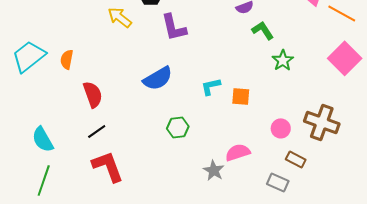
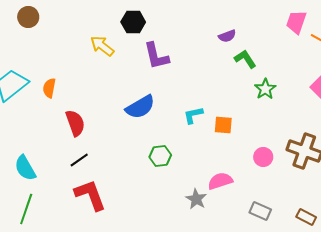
brown rectangle: (296, 159) -> (306, 217), moved

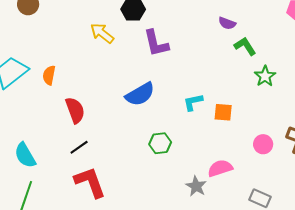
purple semicircle: (227, 36) -> (227, 23), turned 42

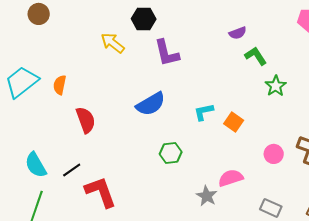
purple semicircle: (227, 23) -> (238, 33), turned -42
orange square: (223, 112) -> (234, 122), turned 30
black line: (79, 147) -> (72, 170), moved

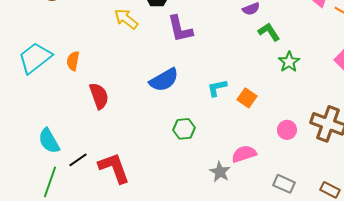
black line: (72, 170) -> (78, 160), moved

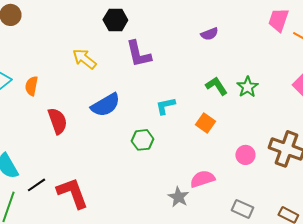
yellow arrow: (126, 19) -> (84, 59), moved
green L-shape: (269, 32) -> (216, 86), moved
blue semicircle: (164, 80) -> (105, 105), moved
cyan L-shape: (217, 88) -> (165, 106), moved
green hexagon: (184, 129) -> (142, 140), moved

